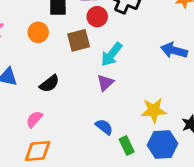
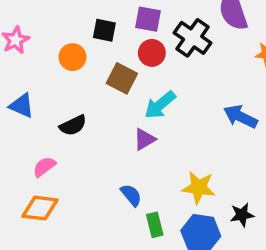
brown square: (79, 40) -> (122, 78), turned 30

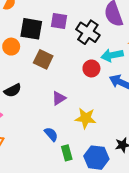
black square: (104, 30) -> (31, 29), size x1.5
red circle: (152, 53) -> (91, 68), moved
cyan arrow: (160, 105) -> (112, 55), moved, turned 30
yellow star: (199, 187) -> (85, 118), moved

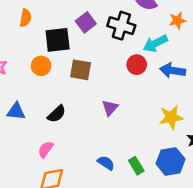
purple square: (59, 21) -> (86, 22), turned -30
yellow star: (85, 118) -> (171, 117), moved
blue semicircle: (51, 134) -> (106, 163), moved

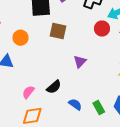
orange circle: (41, 66) -> (21, 38), moved
black semicircle: (57, 114) -> (54, 87), moved

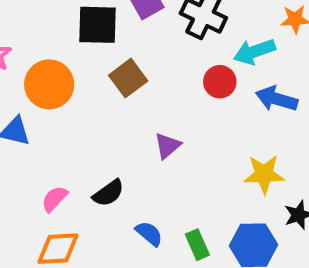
brown square: (58, 31) -> (128, 78), turned 36
orange circle: (21, 38) -> (49, 84), size x1.5

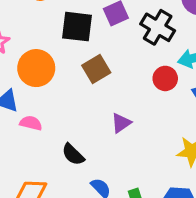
black semicircle: (108, 193) -> (73, 154), turned 75
pink semicircle: (54, 199) -> (31, 123), moved, turned 55

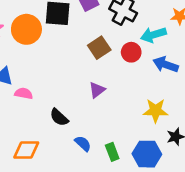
orange circle: (36, 68) -> (26, 29), moved
brown square: (96, 69) -> (99, 48), moved

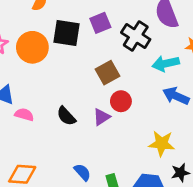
red circle: (131, 52) -> (121, 101), moved
black semicircle: (59, 117) -> (66, 116), moved

